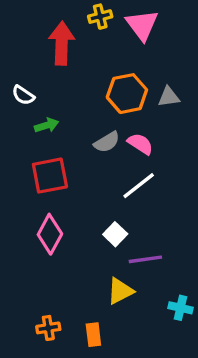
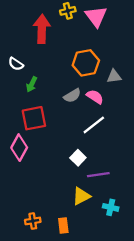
gray triangle: (169, 97) -> (114, 76), moved
green arrow: (47, 125) -> (32, 84), turned 133
pink diamond: (50, 234) -> (19, 148), moved
cyan cross: (181, 308) -> (111, 207), moved

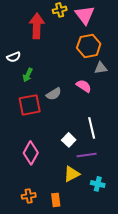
orange hexagon: (86, 63) -> (89, 46), moved
white semicircle: (16, 64) -> (14, 57), turned -56
gray semicircle: (72, 96) -> (54, 94), moved
white line: (94, 125) -> (92, 128), moved, turned -65
pink diamond: (19, 148) -> (31, 153), moved

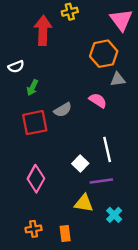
pink triangle: (85, 15) -> (121, 20), moved
yellow triangle: (72, 174) -> (84, 203), turned 36
cyan cross: (98, 184) -> (114, 215), turned 32

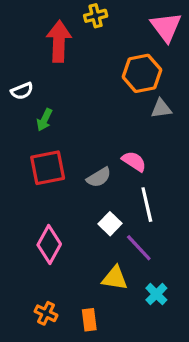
pink semicircle: (98, 100) -> (134, 161), moved
gray semicircle: (63, 110) -> (99, 177), moved
purple line: (101, 181) -> (139, 248), turned 55
orange cross: (34, 229) -> (46, 313), turned 35

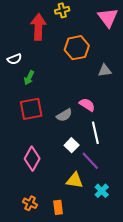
orange hexagon: (142, 73) -> (77, 48), moved

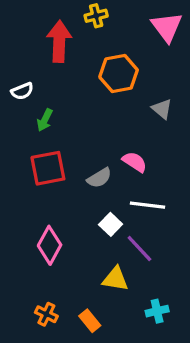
gray triangle: (105, 70) -> (162, 109), turned 48
white line: (95, 133) -> (147, 205), turned -70
cyan cross: (102, 191) -> (157, 311), moved, turned 32
orange rectangle: (58, 207) -> (90, 321), turned -32

